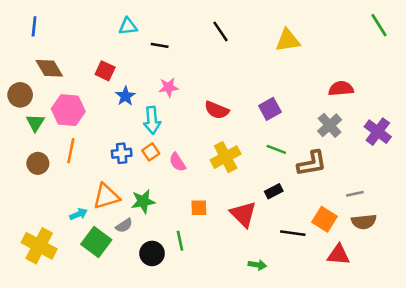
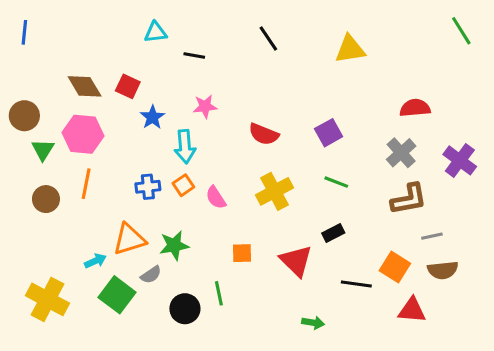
blue line: (34, 26) -> (24, 32), moved
brown diamond: (49, 68) -> (85, 86), moved
brown L-shape: (312, 163) -> (409, 199), moved

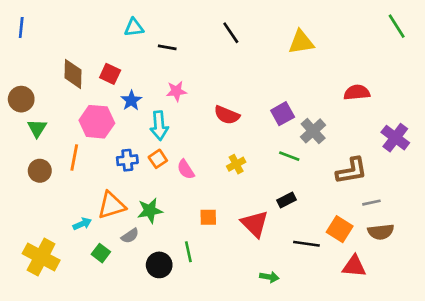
brown diamond: (85, 86) -> (73, 74), turned 32
pink hexagon: (83, 134) -> (97, 122), moved
gray cross: (401, 153) -> (313, 131), moved
yellow cross: (274, 191) -> (236, 164), size x0.6
green square: (117, 295) -> (101, 253), size x0.6

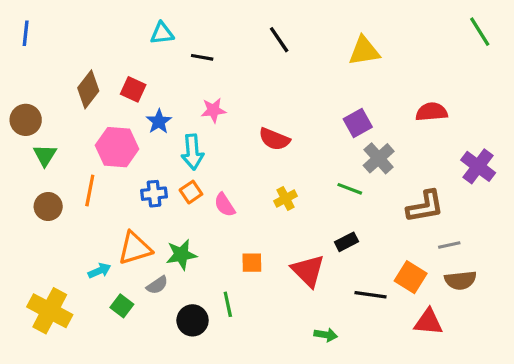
brown diamond: (73, 74) -> (88, 89), turned 36
purple square: (283, 114) -> (358, 123), moved

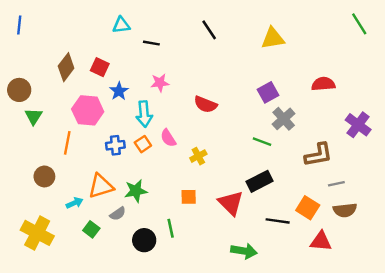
yellow cross: (286, 198) -> (198, 156), moved
pink semicircle: (225, 205) -> (168, 138), moved
brown circle: (48, 206) -> (44, 176), moved
black rectangle: (347, 242) -> (260, 181), size x1.5
green arrow: (326, 335) -> (244, 251), size x1.5

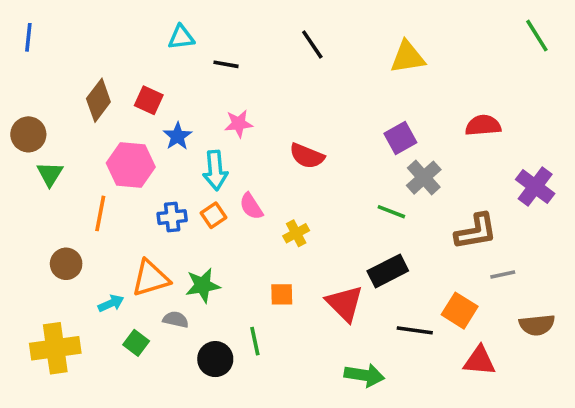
brown semicircle: (345, 210) -> (537, 325), moved
gray semicircle: (118, 214) -> (176, 320), turned -133
yellow cross: (37, 233) -> (55, 348), turned -36

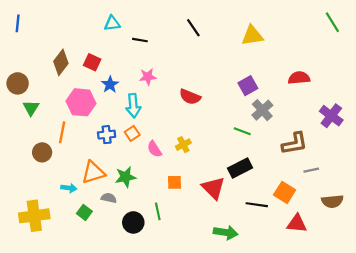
pink semicircle: (251, 206) -> (154, 149), moved
brown circle: (66, 264) -> (42, 152), moved
cyan arrow: (111, 303) -> (69, 188), turned 32

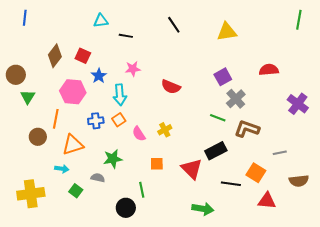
green line: (332, 22) -> (299, 20), turned 42
blue line: (18, 23) -> (25, 18), moved
brown L-shape: (295, 143) -> (247, 129), moved, turned -150
orange triangle: (93, 172) -> (73, 145), moved
black circle: (133, 222) -> (126, 208), moved

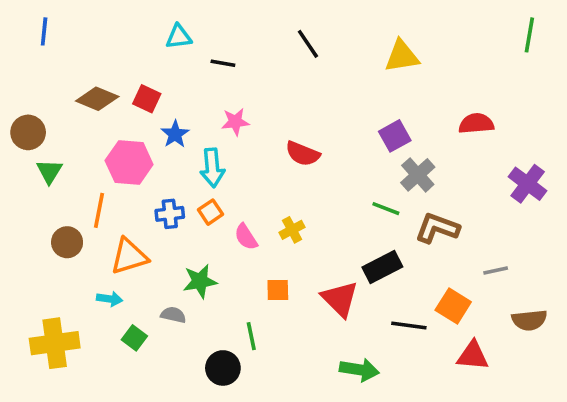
brown diamond: (55, 56) -> (97, 99), turned 75

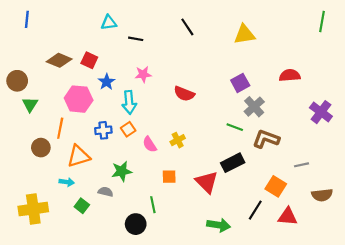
black line: (409, 325) -> (255, 210), moved, turned -66

